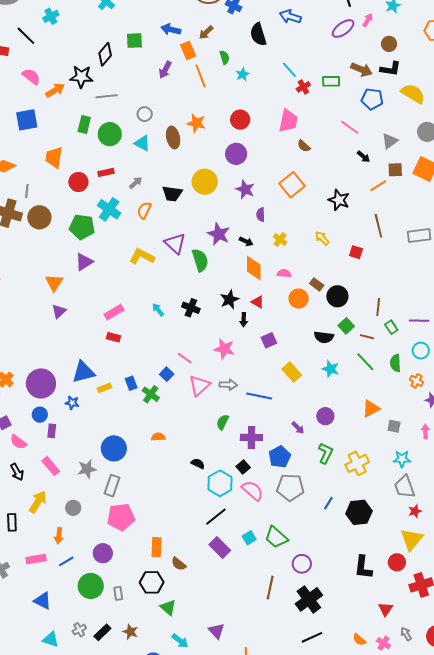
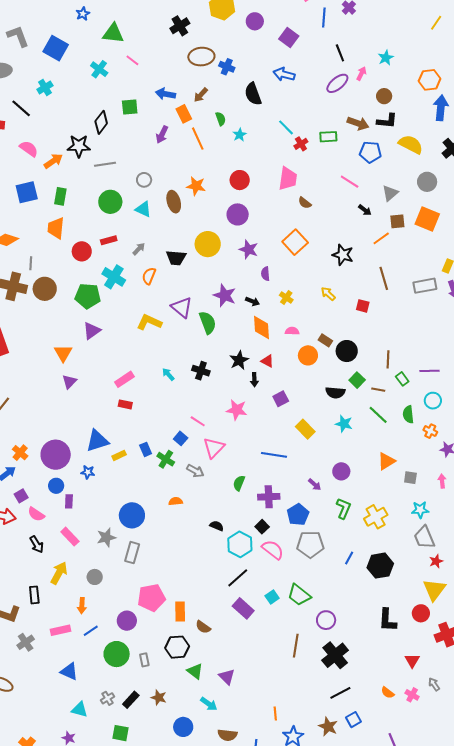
green rectangle: (84, 125) -> (60, 196), moved
gray arrow: (228, 385) -> (195, 471), moved, turned 30
pink pentagon: (121, 517) -> (151, 598), moved
purple triangle: (217, 631) -> (227, 677), moved

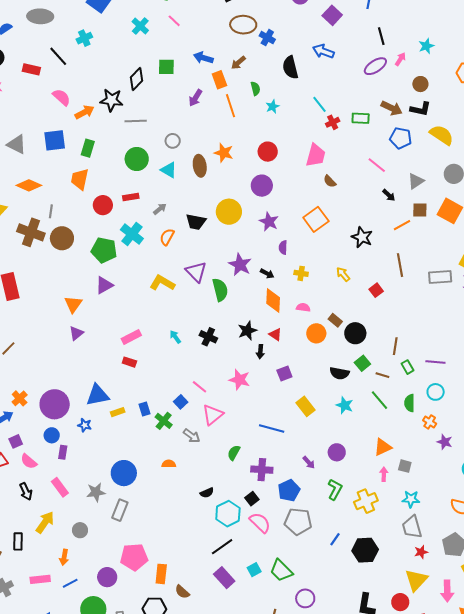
yellow cross: (286, 298) -> (301, 273), turned -32
red square: (363, 306) -> (376, 290), turned 32
pink arrow: (442, 481) -> (384, 474), moved
black semicircle: (217, 526) -> (207, 493), turned 128

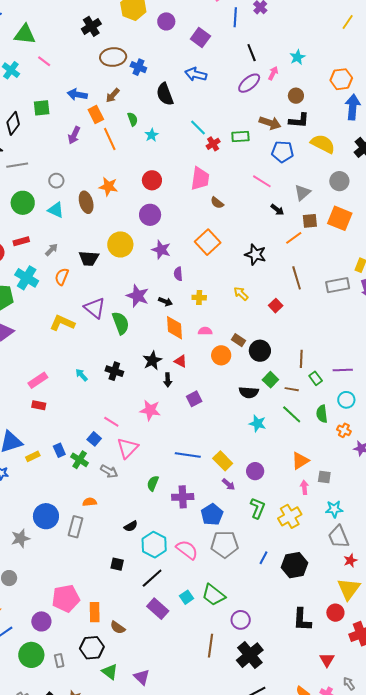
yellow rectangle: (306, 406) -> (223, 461), moved
black square: (252, 499) -> (117, 564), moved, turned -32
gray rectangle: (120, 510) -> (75, 527), moved

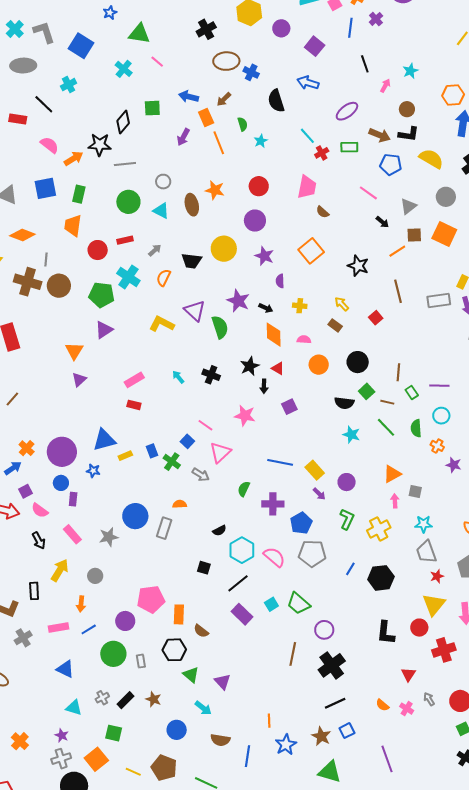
purple ellipse: (249, 83) -> (347, 111), moved
brown rectangle: (239, 340) -> (335, 325), moved

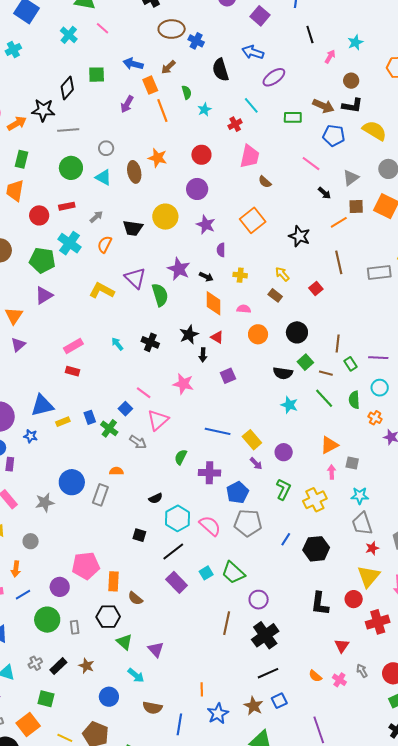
purple ellipse: (347, 111) -> (274, 77), moved
red cross: (322, 153) -> (235, 124), moved

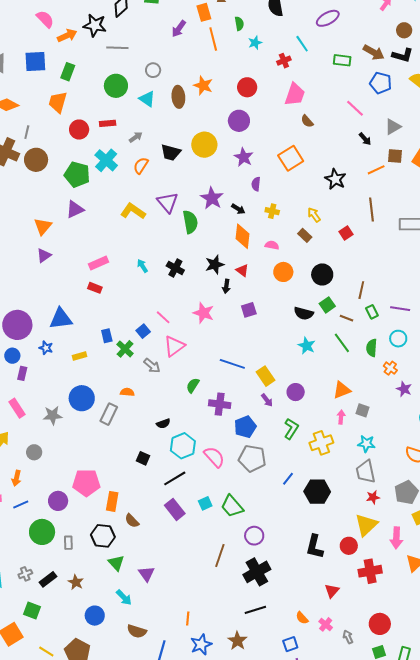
yellow rectangle: (63, 422) -> (79, 356), moved
gray arrow: (362, 671) -> (348, 637), moved
blue square: (279, 701) -> (290, 644), moved

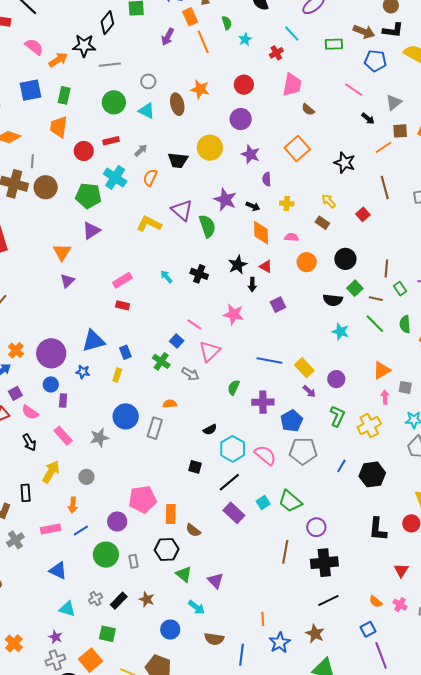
blue rectangle: (107, 336) -> (125, 352), moved
yellow rectangle: (79, 356) -> (117, 375), turned -48
black cross: (257, 572) -> (324, 563), turned 32

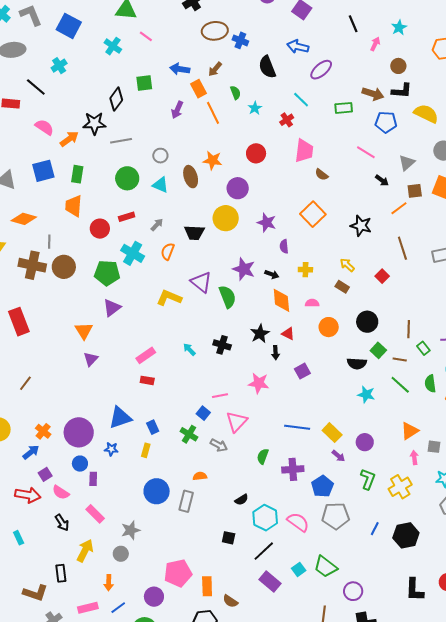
purple circle: (241, 119) -> (238, 188), moved
pink line: (194, 325) -> (220, 396), turned -42
gray star: (99, 438) -> (131, 530), moved

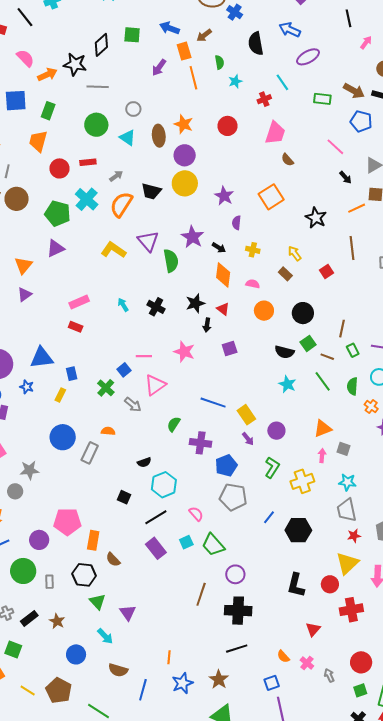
purple circle: (238, 188) -> (185, 155), moved
orange semicircle: (168, 251) -> (121, 204), size x1.5
pink semicircle: (298, 522) -> (196, 514), moved, size x0.7

